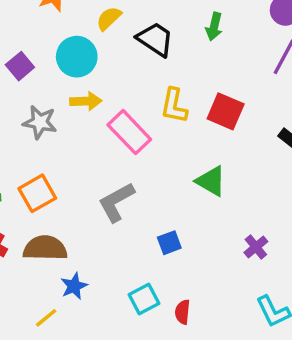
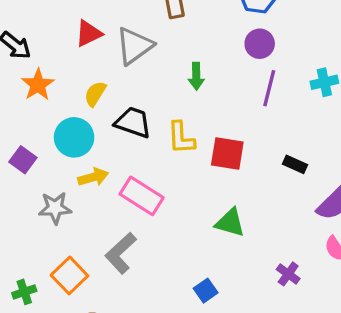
black trapezoid: (155, 39) -> (133, 122), moved
yellow L-shape: (174, 106) -> (181, 138), moved
gray L-shape: (116, 202) -> (121, 253), moved

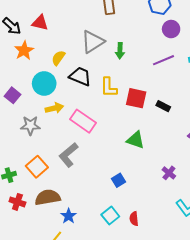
red triangle: (89, 34) -> (40, 23), moved, turned 36
purple circle: (260, 44) -> (171, 29), moved
gray triangle: (134, 46) -> (93, 42), moved
purple line: (269, 88) -> (164, 60), turned 50
black rectangle: (295, 164) -> (163, 106), moved

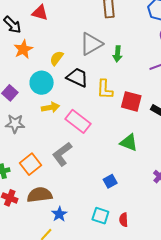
red triangle: (40, 23) -> (40, 13), moved
gray star: (30, 125) -> (15, 124), moved
cyan square: (110, 216) -> (100, 216), turned -36

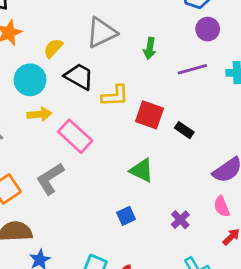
green arrow: (118, 54) -> (150, 48), moved
yellow L-shape: (105, 89) -> (115, 96), turned -100
blue square: (110, 181) -> (126, 216), moved

